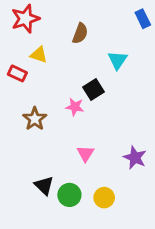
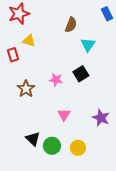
brown semicircle: (80, 33) -> (71, 25), moved
red rectangle: (17, 73) -> (13, 55), turned 48
black square: (93, 89) -> (81, 74), moved

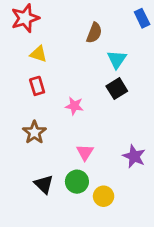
red rectangle: (13, 55) -> (37, 86), moved
black square: (81, 74) -> (117, 89), moved
brown star: (26, 89) -> (34, 132), moved
green circle: (52, 146) -> (77, 182), moved

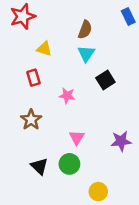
yellow triangle: (38, 54) -> (44, 49), moved
cyan triangle: (117, 59) -> (86, 54), moved
purple star: (134, 156) -> (121, 141), turned -30
yellow circle: (104, 196) -> (98, 192), moved

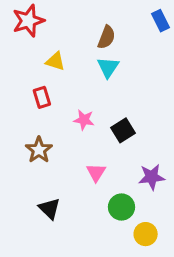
black square: (105, 80) -> (123, 130), moved
green circle: (69, 164) -> (121, 207), moved
yellow circle: (98, 192) -> (146, 234), moved

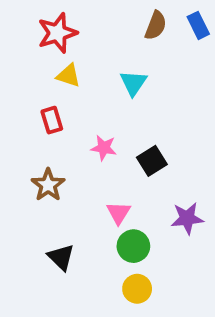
red star: (28, 21) -> (57, 33), moved
brown semicircle: (106, 37) -> (156, 25), moved
green circle: (121, 207) -> (133, 246), moved
yellow circle: (146, 234) -> (137, 289), moved

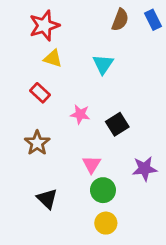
red rectangle: (52, 120) -> (40, 93), turned -30

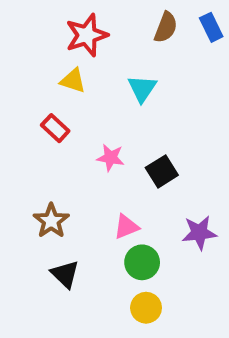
red star: (44, 26) -> (87, 35), moved
brown star: (37, 143) -> (51, 221), moved
pink triangle: (92, 164) -> (126, 227), turned 36

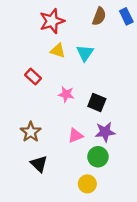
yellow triangle: (73, 81) -> (58, 51), moved
black square: (162, 171) -> (97, 102), turned -36
purple star: (199, 233) -> (105, 132), moved
green circle: (142, 262) -> (98, 157), moved

